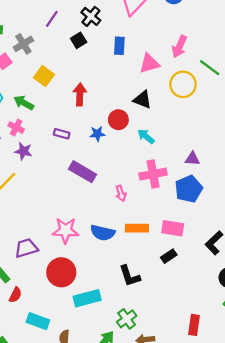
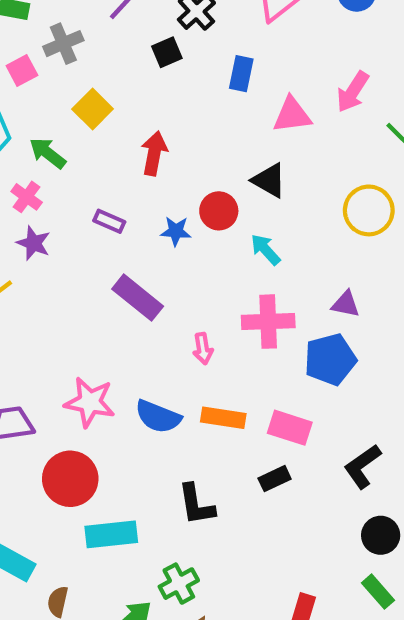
yellow circle: (183, 84) -> (369, 210), moved

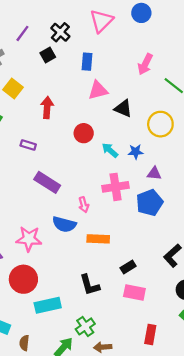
pink triangle: (292, 115) -> (98, 90), moved
black triangle: (269, 180) -> (123, 108), moved
blue star: (176, 231) -> (136, 152), moved
blue semicircle: (158, 417) -> (64, 224), moved
pink rectangle: (290, 428) -> (134, 292), moved

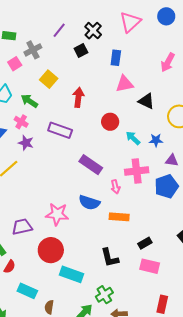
purple rectangle: (28, 145) -> (60, 130), size x1.6
purple rectangle: (47, 182) -> (91, 165), moved
pink arrow: (84, 205) -> (115, 187), moved
cyan rectangle: (48, 305) -> (72, 274), turned 30

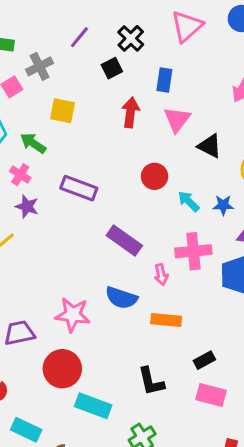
yellow square: (49, 79) -> (63, 111), turned -30
pink triangle: (125, 84) -> (177, 120), turned -42
red arrow: (78, 97) -> (130, 112), moved

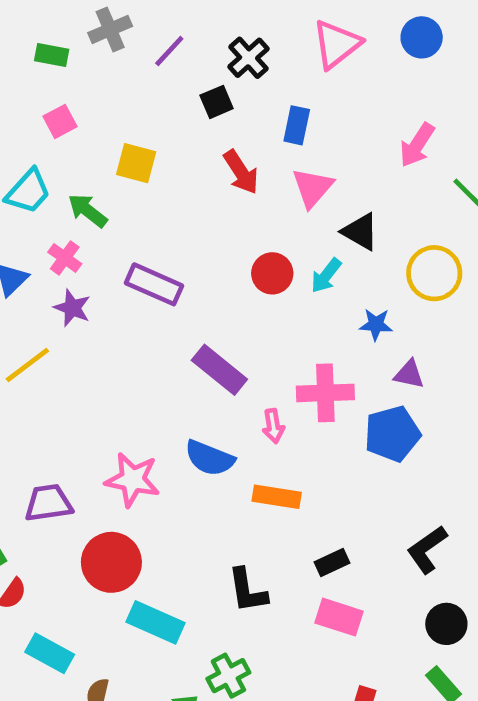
gray cross: (40, 66) -> (110, 29), moved
red arrow: (130, 112) -> (241, 172), turned 136
cyan arrow: (189, 201) -> (326, 276), moved, turned -100

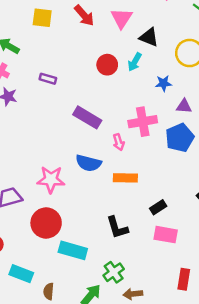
yellow square: (136, 163) -> (42, 18), moved
purple rectangle: (154, 284) -> (48, 79), size x0.6

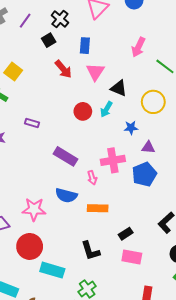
yellow square: (42, 18) -> (13, 72), moved, turned 30

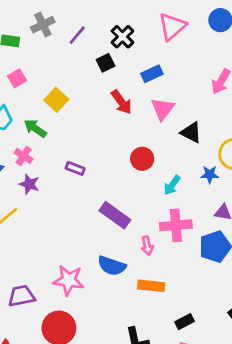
blue rectangle: (85, 46) -> (152, 74), turned 56
cyan arrow: (106, 109) -> (172, 185), moved
blue star: (131, 128) -> (210, 174), moved

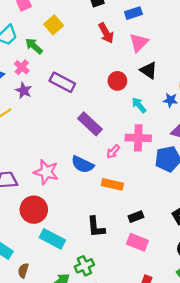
black triangle: (191, 132) -> (149, 70), moved
purple rectangle: (75, 168) -> (62, 82), size x1.6
cyan arrow: (172, 185) -> (139, 105), turned 98
pink arrow: (147, 246) -> (113, 152), turned 48

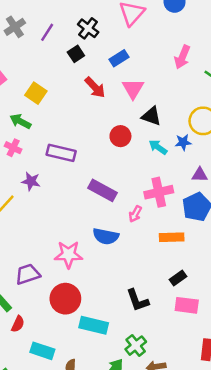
purple star: (24, 91) -> (31, 181), moved
cyan arrow: (139, 105) -> (158, 147), moved
orange rectangle: (112, 184) -> (172, 237), moved

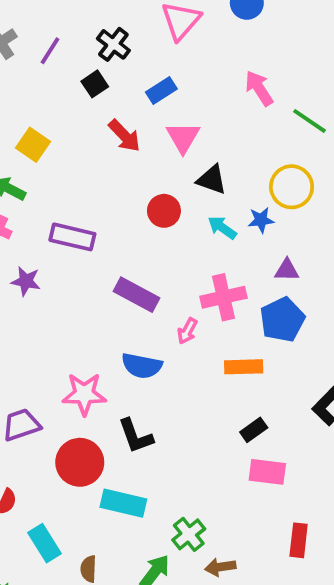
pink arrow: (182, 57) -> (259, 88), turned 125
black L-shape: (137, 300) -> (136, 436), moved
cyan rectangle: (42, 351) -> (44, 543), turned 40

